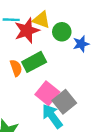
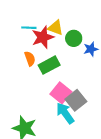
orange semicircle: (16, 68) -> (30, 59), moved

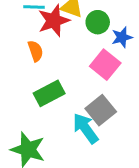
green rectangle: (49, 65) -> (49, 93), moved
pink square: (61, 93) -> (105, 65), moved

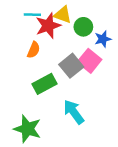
orange semicircle: (35, 51) -> (34, 50), turned 42
gray square: (101, 110) -> (71, 66), moved

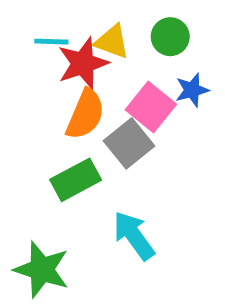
green circle: (83, 27) -> (170, 37), moved
orange semicircle: (34, 50) -> (85, 114), moved, size x1.5
pink square: (89, 61) -> (151, 107), moved

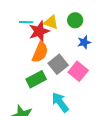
pink square: (151, 107) -> (78, 71), moved

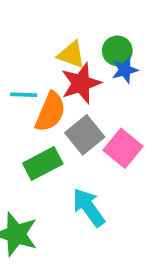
cyan line: (26, 22) -> (24, 95), moved
red star: (39, 31) -> (81, 83), moved
blue star: (84, 42) -> (125, 70), moved

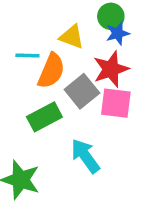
yellow triangle: (71, 55) -> (72, 37), moved
red star: (81, 83) -> (111, 69), moved
pink square: (123, 148) -> (116, 103), turned -32

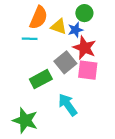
blue star: (118, 33) -> (75, 30), moved
red star: (111, 69) -> (84, 48), turned -30
orange semicircle: (51, 71) -> (39, 18), moved

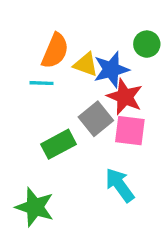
green circle: (84, 13) -> (147, 44), moved
blue star: (75, 30) -> (111, 70), size x1.5
cyan arrow: (68, 105) -> (120, 185), moved

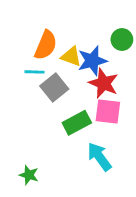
gray square: (96, 119) -> (54, 87), moved
green rectangle: (59, 144) -> (77, 123), moved
green star: (35, 207) -> (29, 175), size x0.6

